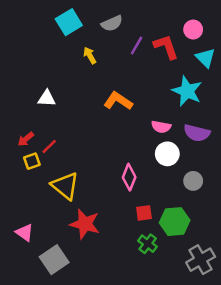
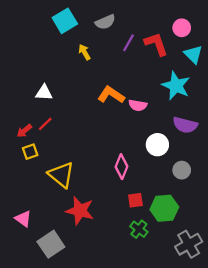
pink semicircle: (161, 127) -> (138, 105), moved
red line: (49, 146) -> (45, 124), moved

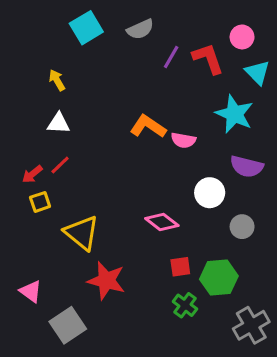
yellow arrow: (84, 52) -> (57, 80), moved
pink diamond: (122, 167) -> (162, 222), turned -75

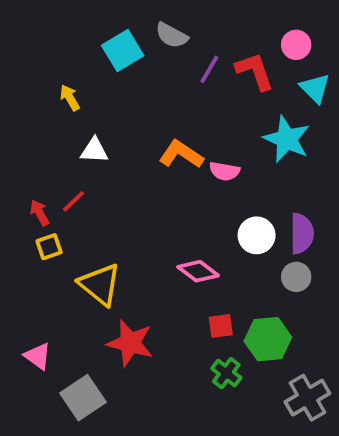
cyan square: (86, 28) -> (123, 50), moved
gray semicircle: (140, 29) -> (172, 35), turned 52
white triangle: (59, 123) -> (94, 150), moved
purple semicircle: (247, 166) -> (302, 233), moved, turned -104
red arrow: (32, 174) -> (40, 213), turned 100

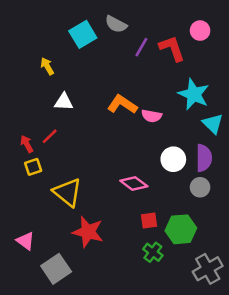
cyan triangle: (315, 88) -> (213, 124), moved

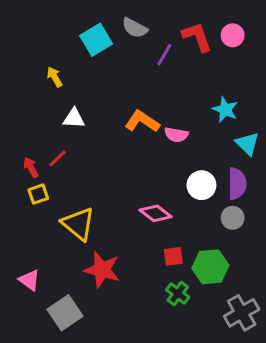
red L-shape: (172, 48) -> (197, 37), moved
cyan star: (194, 94) -> (225, 109), size x0.7

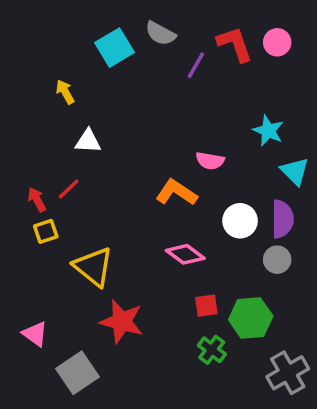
orange L-shape: (142, 121) -> (176, 193), moved

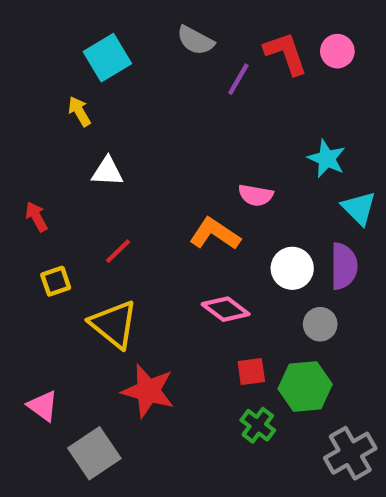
cyan square: (115, 48) -> (107, 58), moved
red line: (69, 189) -> (118, 251), moved
red arrow: (37, 200) -> (36, 217), moved
gray circle: (277, 260) -> (320, 324), moved

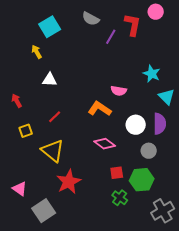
pink circle: (337, 51) -> (156, 12), moved
red L-shape: (286, 53) -> (133, 25), turned 30
red star: (148, 391) -> (69, 182), turned 30

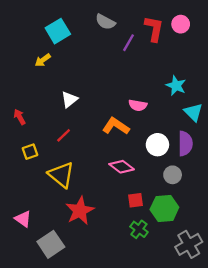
pink circle: (156, 12) -> (181, 24), moved
yellow arrow: (37, 52) -> (43, 60), turned -96
white triangle: (50, 80) -> (69, 99), moved, turned -42

